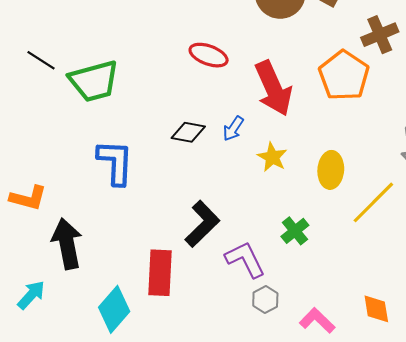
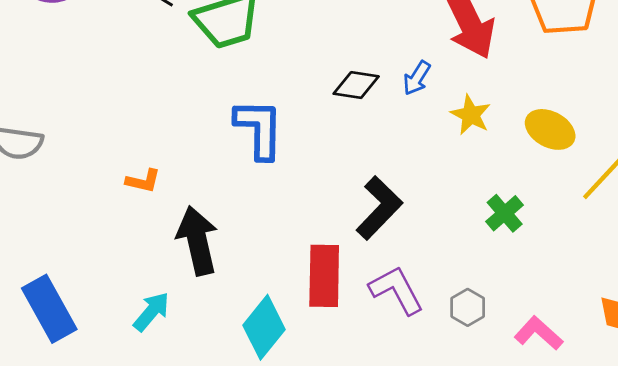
yellow ellipse: (331, 170) -> (550, 129), turned -64
orange L-shape: (28, 198) -> (143, 181), size x0.7
purple L-shape: (245, 259) -> (396, 290), moved

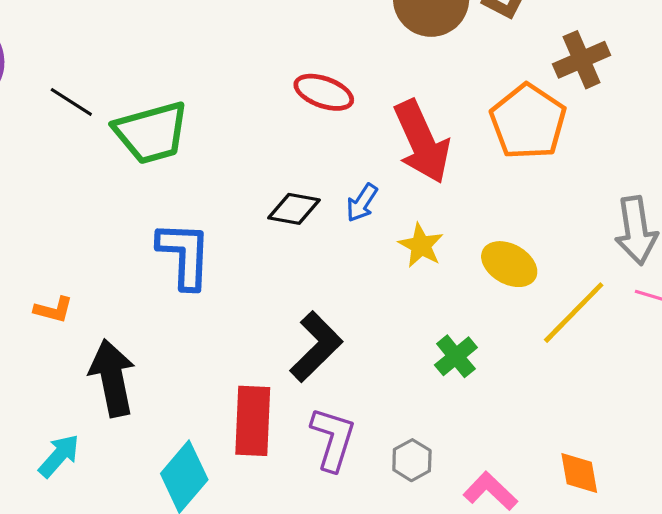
purple L-shape: (396, 290) -> (333, 439), turned 44

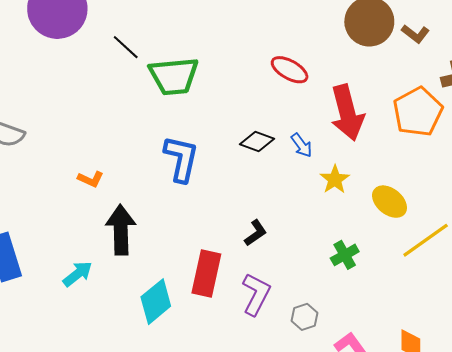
blue arrow: (362, 203) -> (302, 145), turned -80
black L-shape: (316, 347) -> (256, 233), size x0.6

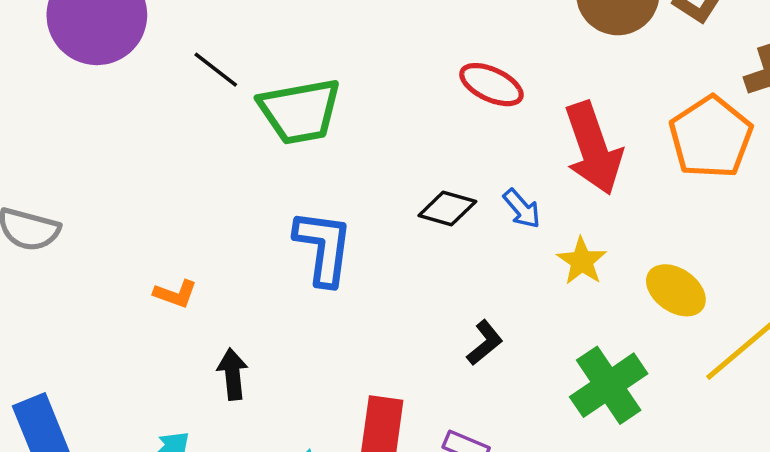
black arrow: (121, 230) -> (233, 374), size x0.6
black L-shape: (256, 233) -> (485, 343), moved
green cross: (345, 255) -> (609, 385), size x1.6

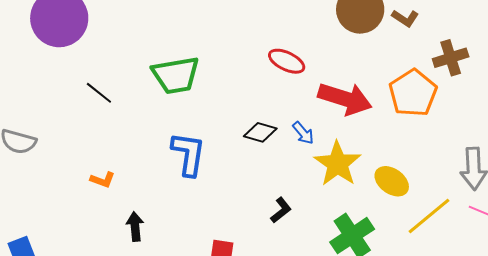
black line: (216, 70) -> (99, 93), moved
red arrow: (593, 148) -> (345, 99), turned -54
yellow star: (582, 261) -> (338, 164), size x1.6

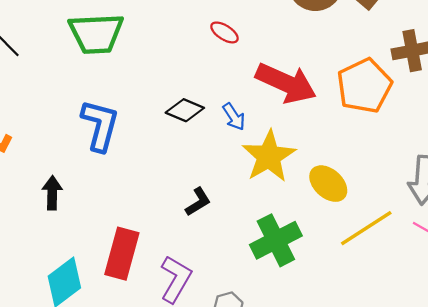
red ellipse: (287, 61) -> (225, 32), size x0.7
black arrow: (135, 227) -> (52, 193), moved

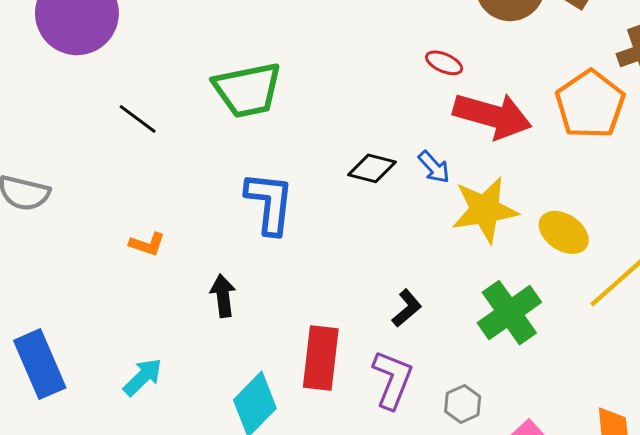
red ellipse: (225, 32) -> (444, 63), moved
yellow star: (269, 156) -> (485, 210), turned 30
black L-shape: (198, 202) -> (407, 308), moved

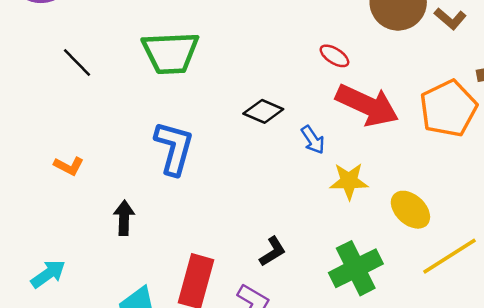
black diamond: (372, 168) -> (263, 111), moved
yellow star: (485, 210) -> (349, 181), size x0.7

